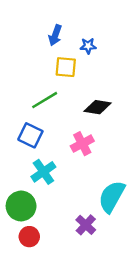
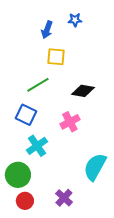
blue star: (88, 46) -> (75, 20), moved
purple cross: (86, 225) -> (64, 198), moved

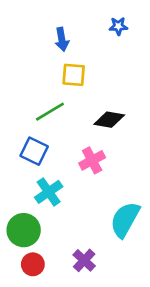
blue star: (75, 20) -> (118, 26), moved
blue arrow: (47, 30) -> (62, 39), turned -30

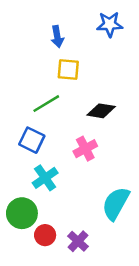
blue star: (118, 26) -> (110, 24), size x1.5
red circle: (33, 264) -> (45, 235), moved

